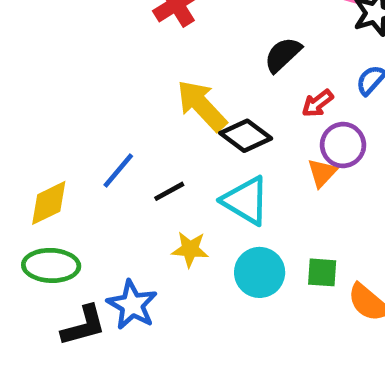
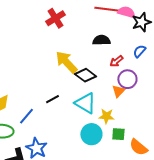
black semicircle: (283, 55) -> (101, 40), turned 42
blue line: (118, 170) -> (26, 116), moved
yellow star: (190, 249) -> (106, 116), moved

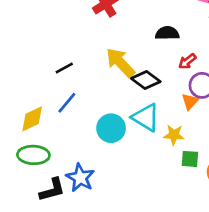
black line: (52, 99) -> (64, 68), moved
blue line: (26, 116) -> (67, 103), moved
cyan circle: (91, 134) -> (111, 128), moved

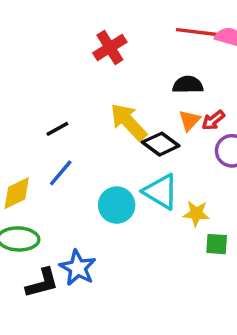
orange triangle: (190, 101) -> (190, 120), moved

